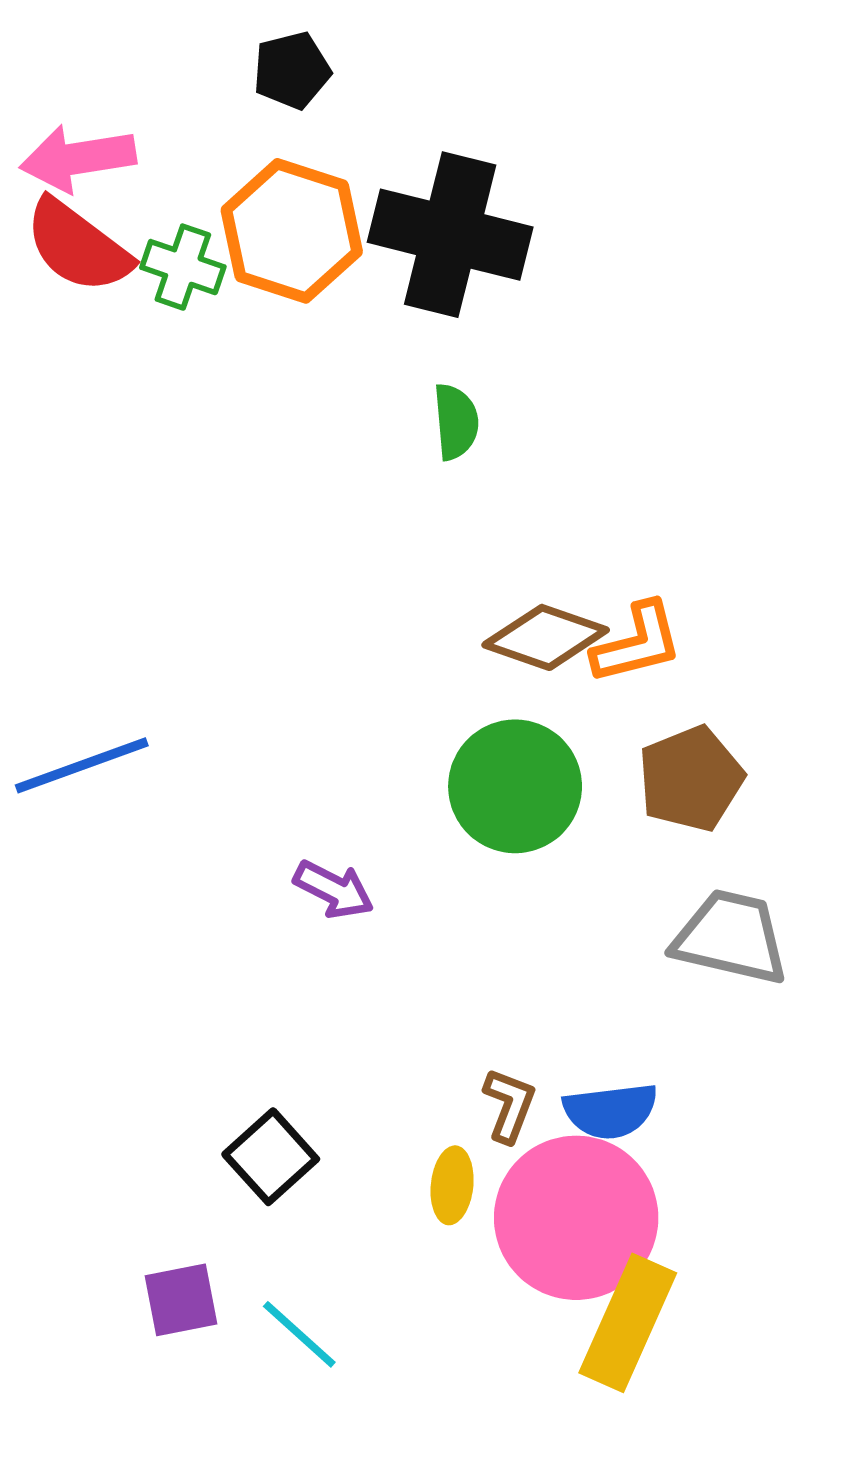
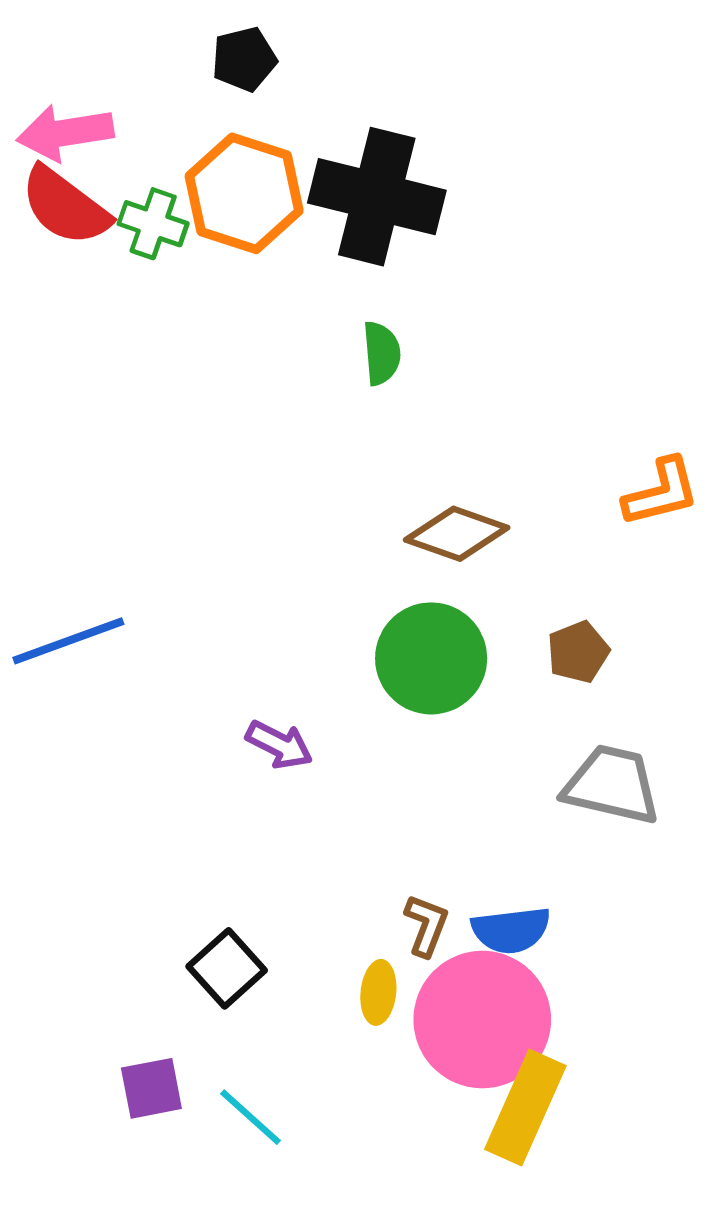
orange L-shape: (637, 643) -> (661, 492), moved
brown pentagon: (691, 779) -> (578, 652), size x0.7

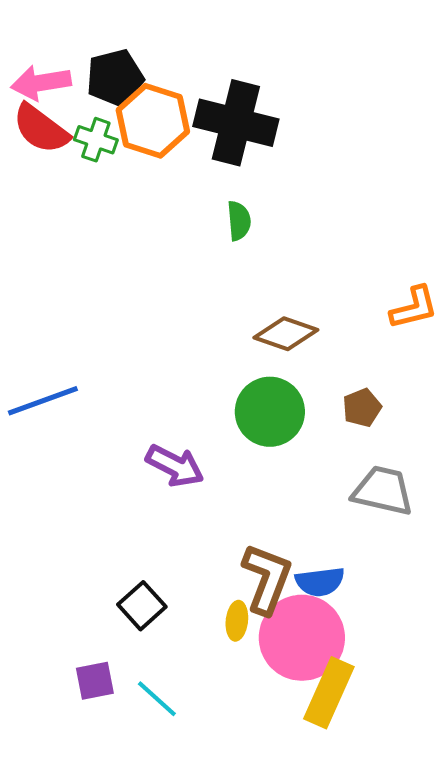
black pentagon: (244, 59) -> (115, 78), moved, size x1.4
purple arrow: (279, 745) -> (175, 466), size x1.4
brown L-shape: (426, 925) -> (267, 579), size x1.8

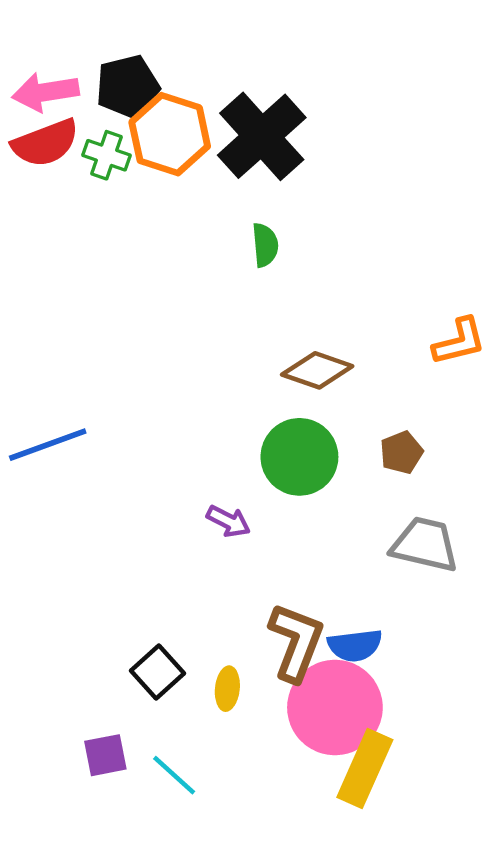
black cross: (236, 123) -> (262, 136), turned 34
red semicircle: (41, 129) -> (45, 143), turned -58
purple arrow: (175, 466) -> (228, 521), moved, size x0.7
yellow ellipse: (237, 621) -> (227, 689), moved

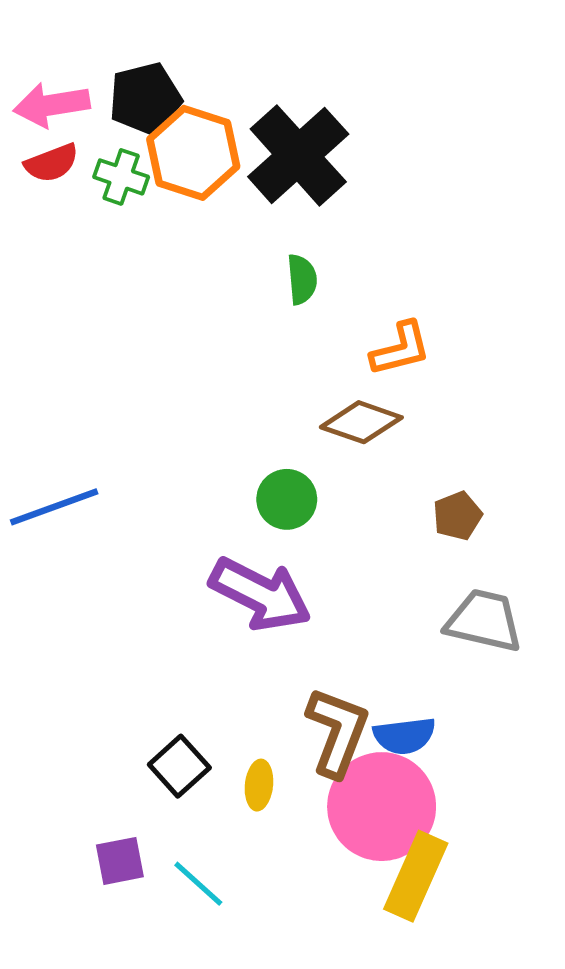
red semicircle: (45, 143) -> (52, 163), size x0.7
orange L-shape: (459, 342) -> (401, 349), moved
green circle: (299, 457) -> (287, 499), moved, size x0.7
purple arrow: (228, 521) -> (260, 594), size x2.0

